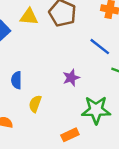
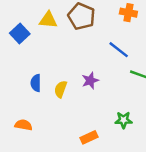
yellow semicircle: (35, 104) -> (61, 89), moved
green star: (96, 110) -> (123, 120), moved, size x0.6

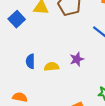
yellow semicircle: (61, 89) -> (51, 67), turned 64

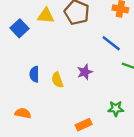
yellow semicircle: (51, 67) -> (57, 80), turned -104

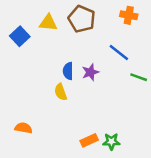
purple star: (85, 72) -> (90, 72), moved
blue semicircle: (34, 74) -> (68, 71), moved
green star: (116, 109) -> (111, 142), moved

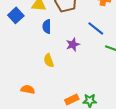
blue semicircle: (68, 71) -> (47, 26), moved
orange semicircle: (23, 128) -> (28, 89), moved

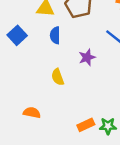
blue square: (16, 15) -> (17, 35), moved

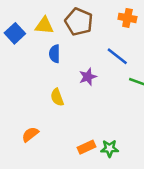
blue square: (17, 35) -> (15, 33), moved
orange semicircle: (32, 113) -> (30, 134), turned -49

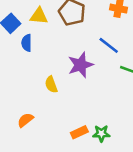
blue semicircle: (55, 54) -> (27, 43), moved
purple star: (88, 77) -> (81, 65), size x1.5

